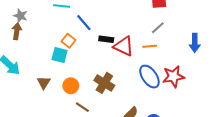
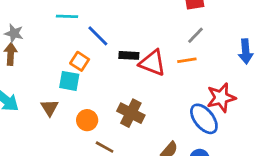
blue ellipse: (149, 77) -> (204, 119), moved
brown triangle: (44, 83) -> (50, 108), moved

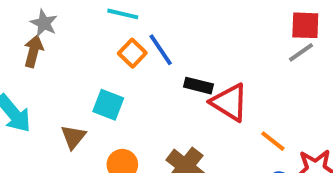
gray line: (196, 35) -> (301, 52), moved
orange line: (187, 60) -> (273, 141), moved, turned 36
orange square: (80, 61) -> (132, 53), moved

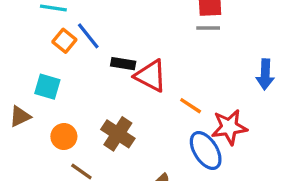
gray line: (301, 52) -> (208, 28), turned 40
brown triangle: (73, 137) -> (20, 116), turned 30

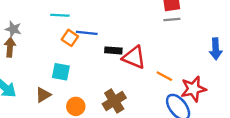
blue line: (88, 36) -> (87, 33), turned -40
brown cross: (118, 134) -> (114, 101), turned 30

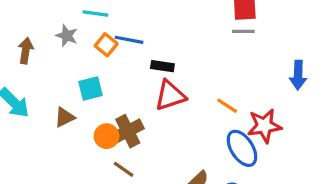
gray star: (13, 29) -> (67, 36), moved
red triangle: (134, 57) -> (170, 95), moved, turned -45
cyan square: (61, 72) -> (90, 89), turned -30
brown cross: (114, 101) -> (128, 131), moved

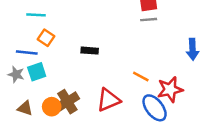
gray star: (67, 36) -> (16, 74), moved
blue line: (129, 40) -> (27, 53), moved
red triangle: (170, 95) -> (108, 100), moved
brown triangle: (64, 117) -> (25, 108), moved, turned 49

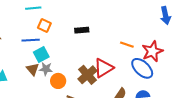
gray star: (16, 74) -> (46, 69), moved
brown cross: (67, 102) -> (87, 75), moved
brown triangle: (25, 108) -> (33, 69), moved, turned 40

